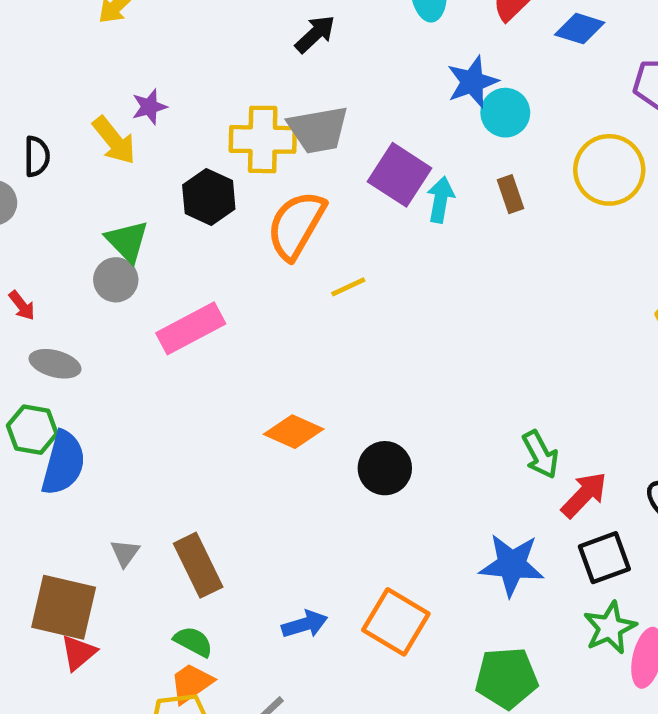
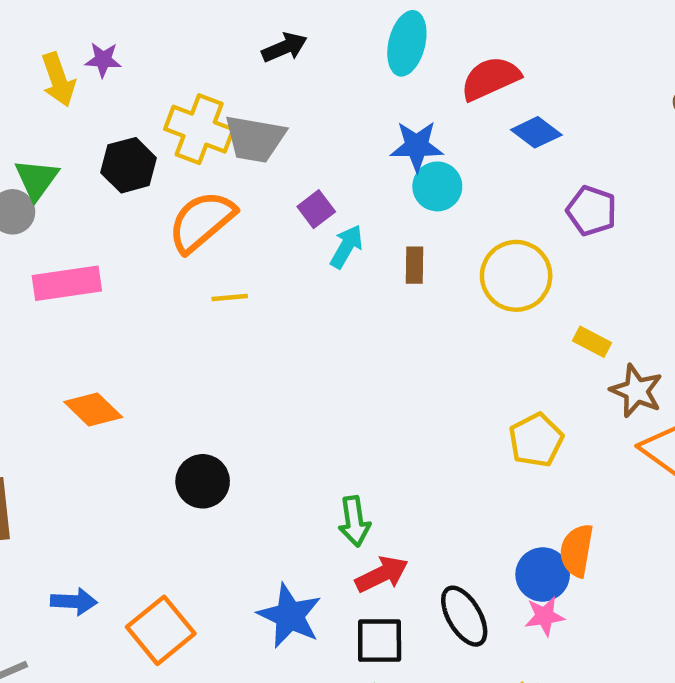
purple square: (399, 175) -> (316, 209), size x0.6
orange diamond: (294, 432) -> (93, 410), moved

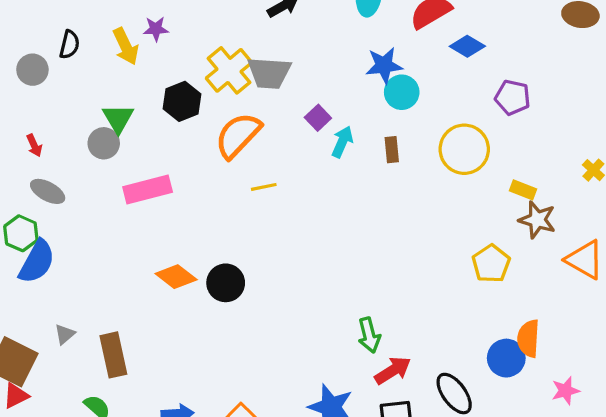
yellow cross: (199, 129) -> (229, 70), turned 36
brown star: (636, 391) -> (537, 220), moved
black circle: (203, 481) -> (226, 283), moved
pink star: (545, 616) -> (565, 391), moved

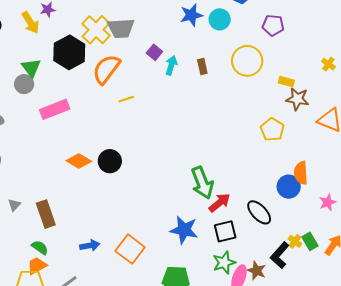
cyan circle: (402, 92) -> (220, 19), moved
black hexagon: (182, 101) -> (69, 52), size x1.4
green arrow: (369, 335) -> (202, 183), size x1.5

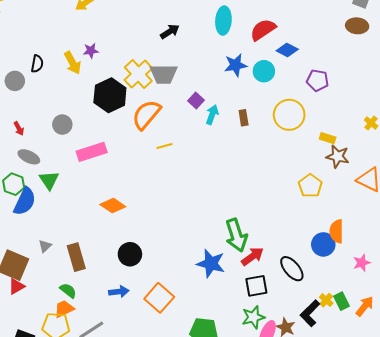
green triangle: (31, 68) -> (49, 180), moved
black circle: (110, 161) -> (130, 254), moved
blue star: (184, 230) -> (211, 263), moved

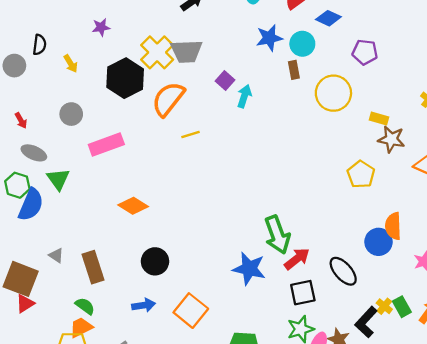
yellow arrow: (73, 63) -> (71, 64), moved, size x0.7
brown rectangle: (244, 118) -> (294, 70), moved
gray triangle: (45, 246) -> (56, 255), turned -40

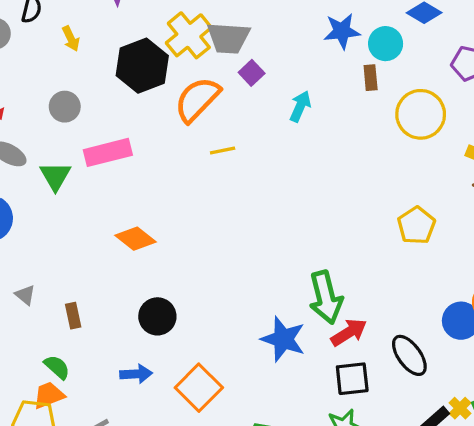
purple square: (225, 80) -> (252, 73), moved
yellow pentagon: (361, 174) -> (416, 225), moved
green triangle: (58, 179) -> (55, 176), moved
brown rectangle: (93, 267) -> (73, 316), size x0.6

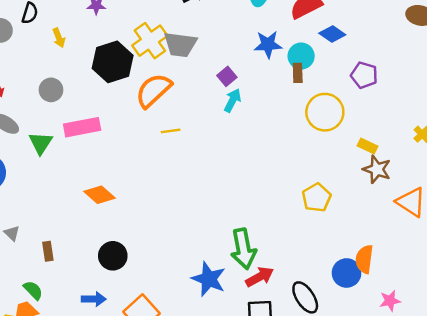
purple square: (252, 73) -> (227, 76), moved
brown rectangle: (371, 78) -> (298, 73), moved

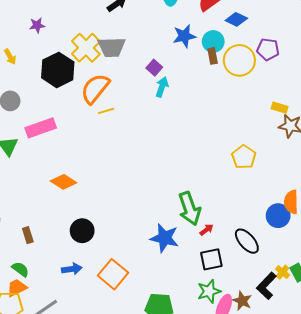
yellow circle: (325, 112) -> (239, 60), moved
yellow line: (171, 131) -> (106, 111), moved
red arrow: (260, 277) -> (206, 230), size x0.6

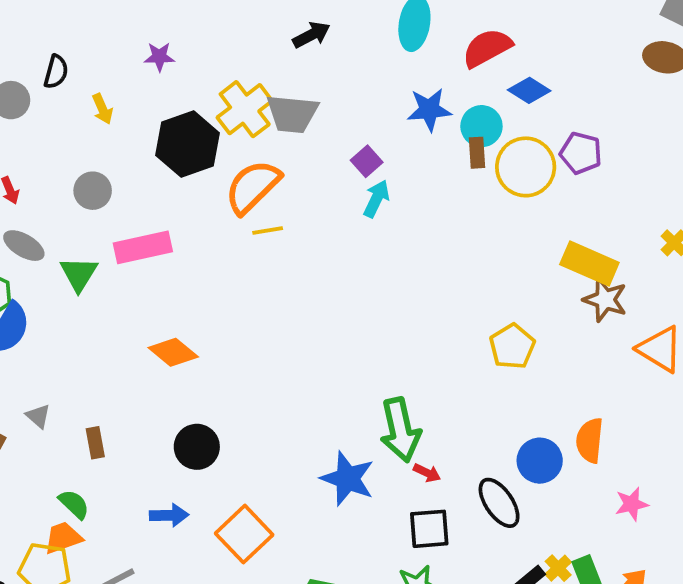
yellow rectangle: (280, 108) -> (589, 263), size x1.8
blue circle: (278, 216) -> (540, 461), moved
red arrow: (206, 230) -> (427, 473), turned 56

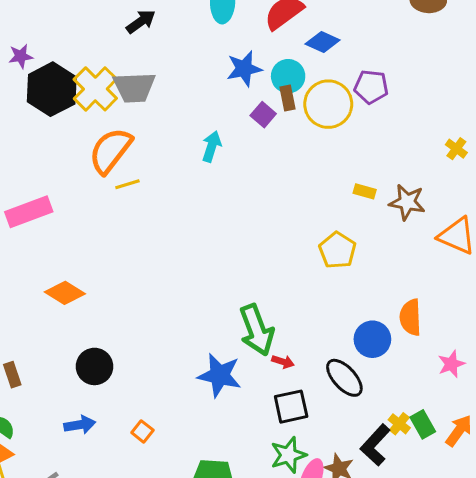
black hexagon: (187, 144) -> (52, 89), moved
purple square: (367, 161) -> (263, 115), moved
yellow rectangle: (589, 263) -> (365, 191), moved, size x0.5
orange square: (244, 534) -> (142, 431), size x0.5

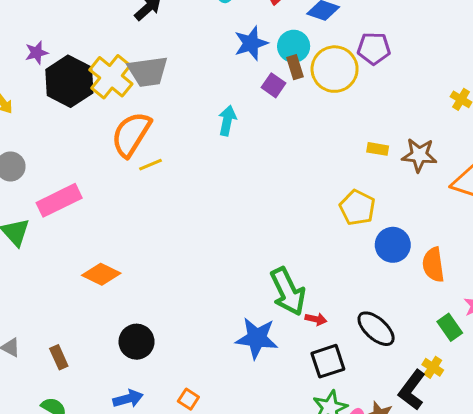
blue circle: (372, 339) -> (393, 245), moved
green rectangle: (423, 424) -> (450, 327), moved

